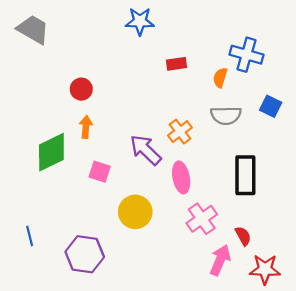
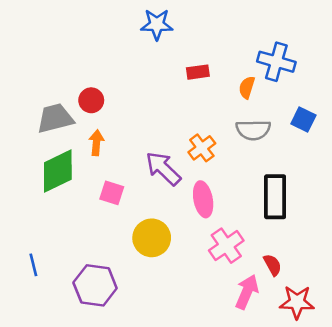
gray trapezoid: (33, 29) -> (55, 118), moved, turned -44

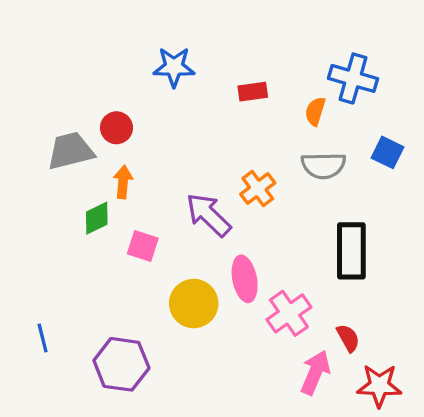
blue star: (157, 24) -> (174, 67), moved
green diamond: (58, 171) -> (97, 218), moved, size x0.6
pink ellipse: (203, 199) -> (245, 279), moved

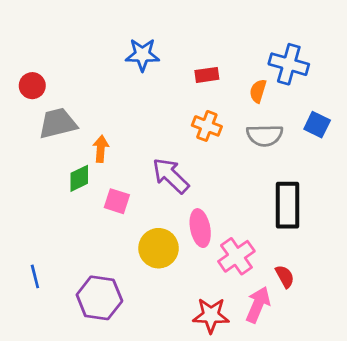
red circle: (116, 128) -> (32, 86), moved
orange cross: (258, 189) -> (207, 126), moved, turned -32
red star: (379, 386) -> (211, 315), moved

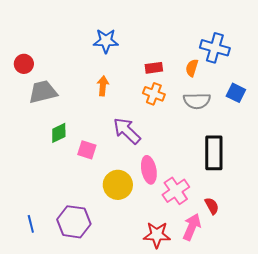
red rectangle: (207, 75) -> (154, 68), moved
orange arrow: (101, 149) -> (103, 86), moved
blue line: (35, 276) -> (31, 224), moved

